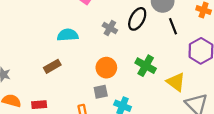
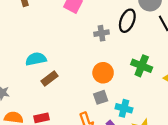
gray cross: (110, 28) -> (101, 33), turned -32
cyan semicircle: (68, 35) -> (36, 59), moved

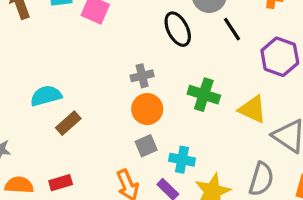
black ellipse: (127, 21) -> (178, 29), turned -45
gray cross: (101, 33) -> (142, 76), moved

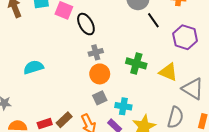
black ellipse: (178, 29) -> (86, 24), moved
brown rectangle: (68, 123) -> (64, 120), moved

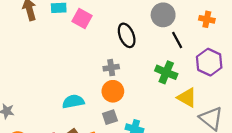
black ellipse: (86, 24) -> (127, 35), moved
green cross: (136, 63) -> (166, 72), moved
cyan semicircle: (33, 67) -> (73, 102), moved

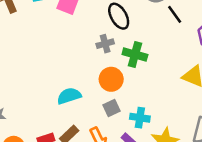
gray cross: (111, 68) -> (105, 44), moved
green cross: (166, 72) -> (135, 54), moved

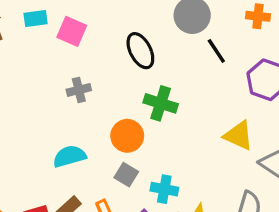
gray cross: (105, 44) -> (79, 90), moved
gray square: (111, 108) -> (126, 175), turned -35

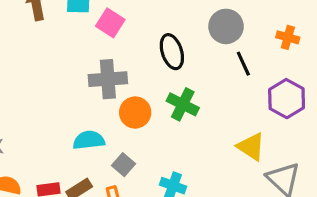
gray cross: (79, 90) -> (108, 79), size x1.6
orange circle: (127, 136) -> (135, 113), moved
gray square: (126, 175) -> (123, 165), moved

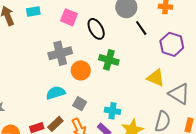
pink square: (110, 23) -> (69, 17), moved

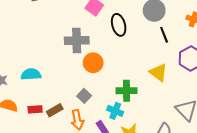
green cross: (109, 60) -> (127, 91), moved, turned -30
yellow triangle: (156, 78) -> (158, 73), moved
cyan semicircle: (56, 93) -> (31, 74), moved

